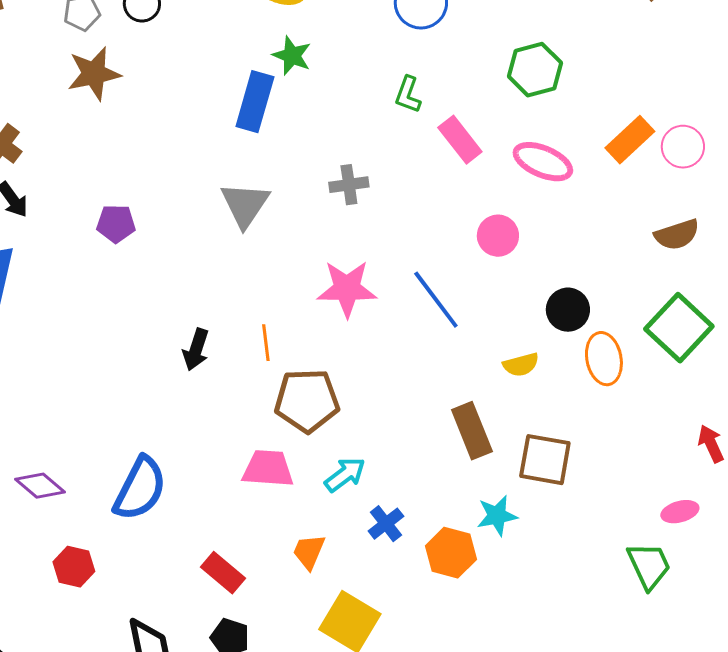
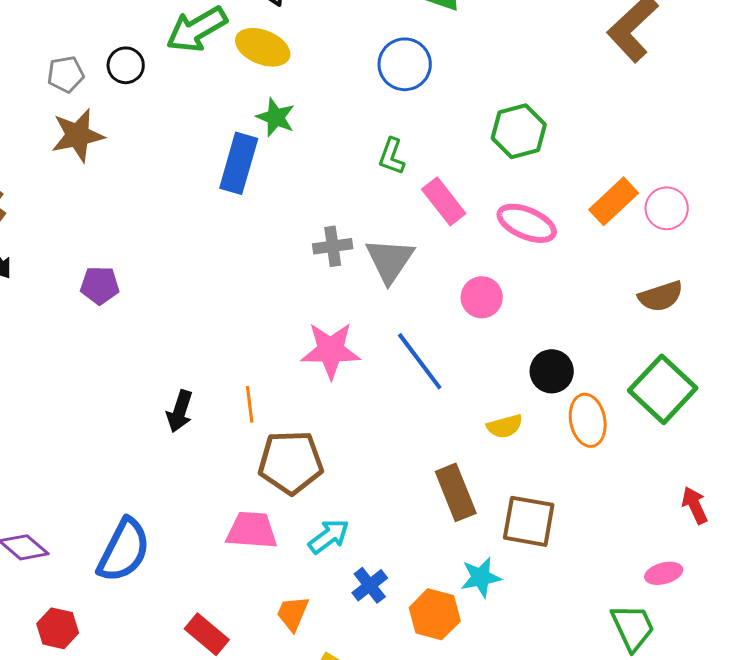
gray triangle: (245, 205) -> (390, 260), moved

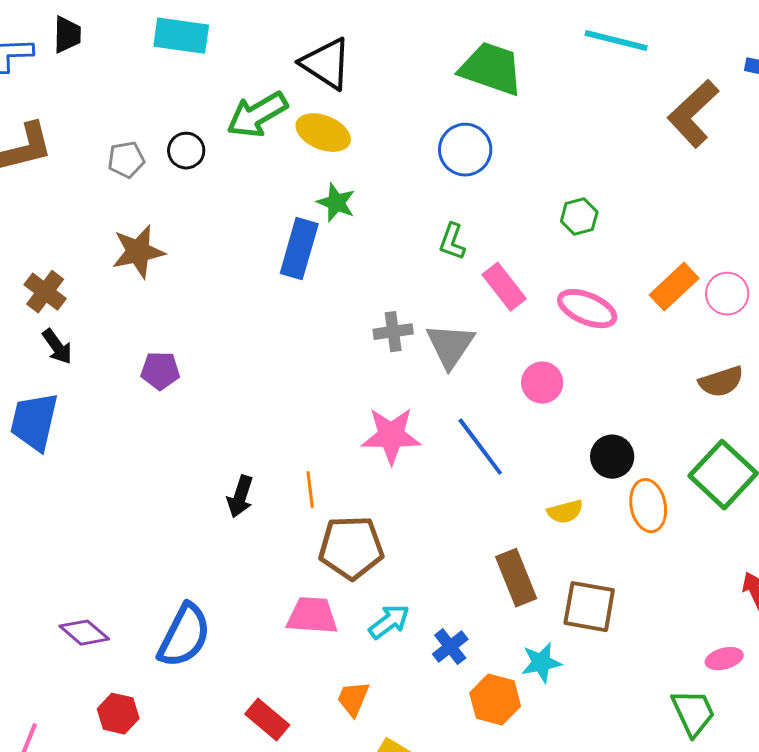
green hexagon: (519, 131) -> (579, 217), size x0.7
brown star: (78, 135) -> (138, 252), moved
blue cross: (370, 585) -> (450, 647), moved

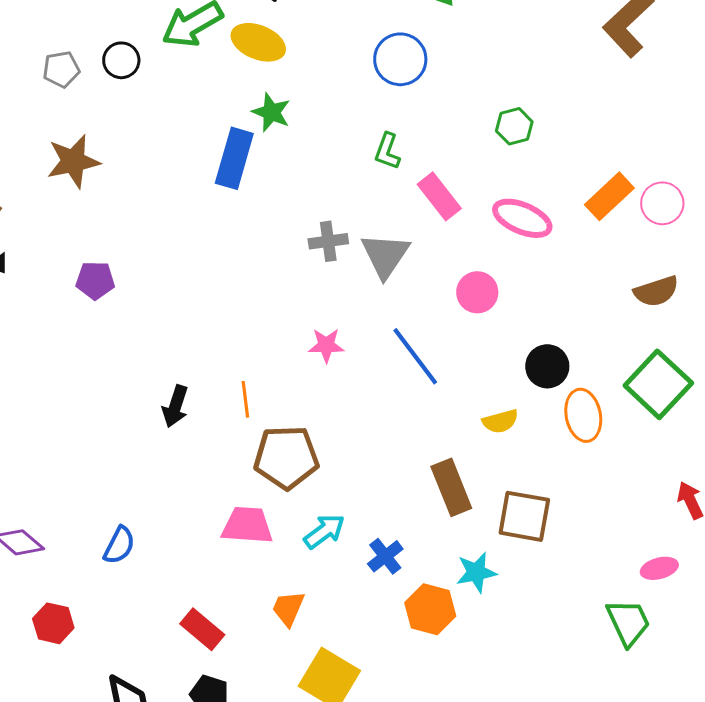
pink star: (391, 436) -> (326, 345), size x0.6
blue semicircle: (184, 636) -> (119, 545), size x0.6

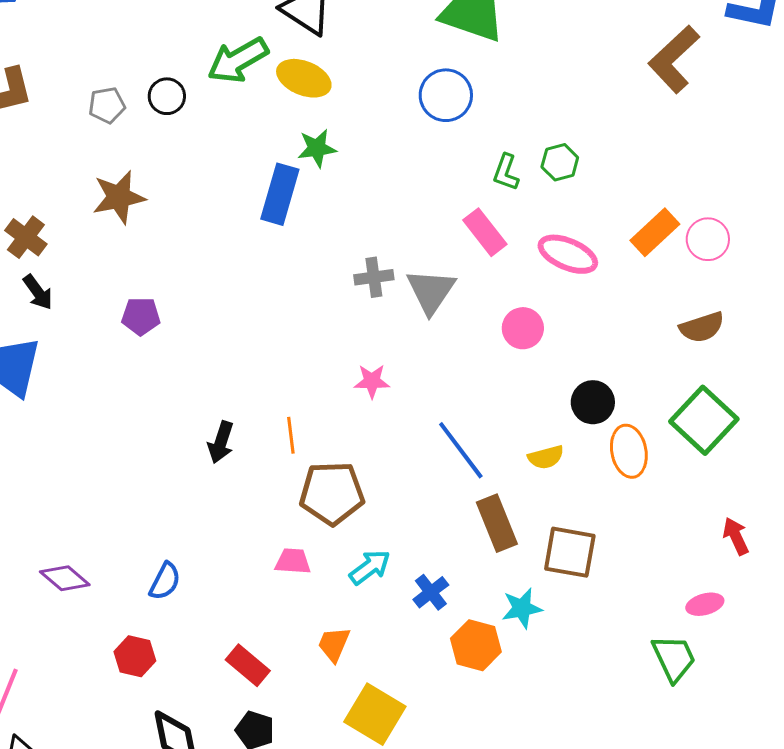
green star: (271, 112) -> (317, 148), turned -30
green L-shape: (387, 151) -> (506, 172), moved
blue line: (415, 356) -> (461, 450), moved
pink trapezoid: (247, 525) -> (293, 561), size x0.7
red hexagon: (53, 623) -> (135, 656), moved

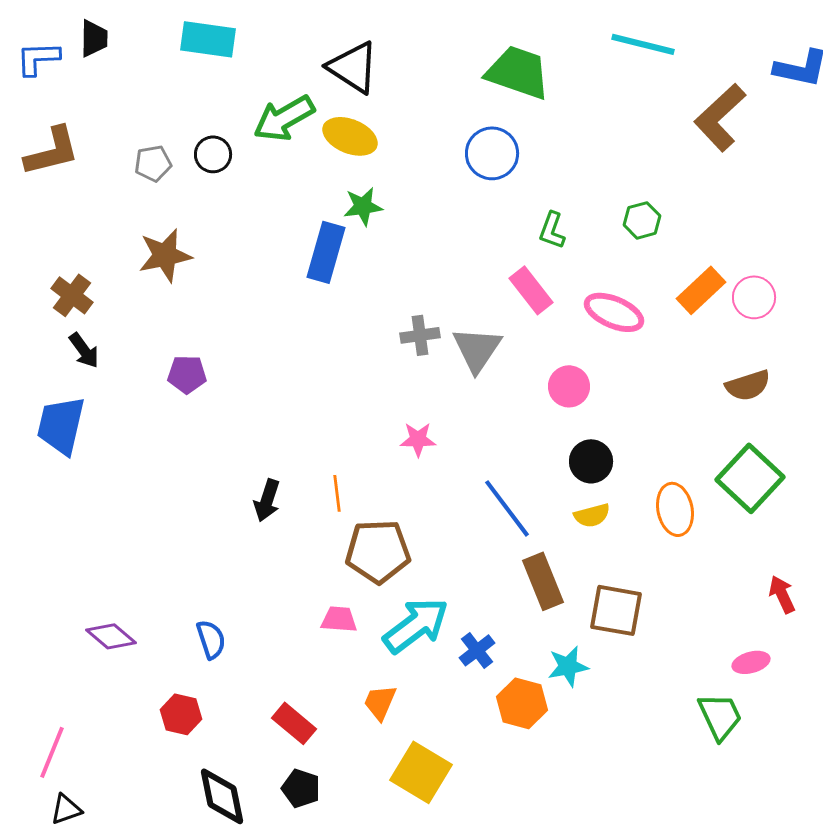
green hexagon: (560, 162) -> (642, 220), moved
black circle: (593, 402) -> (591, 461), moved
cyan arrow: (370, 567) -> (416, 625), size x1.6
blue semicircle: (165, 581) -> (211, 639), turned -45

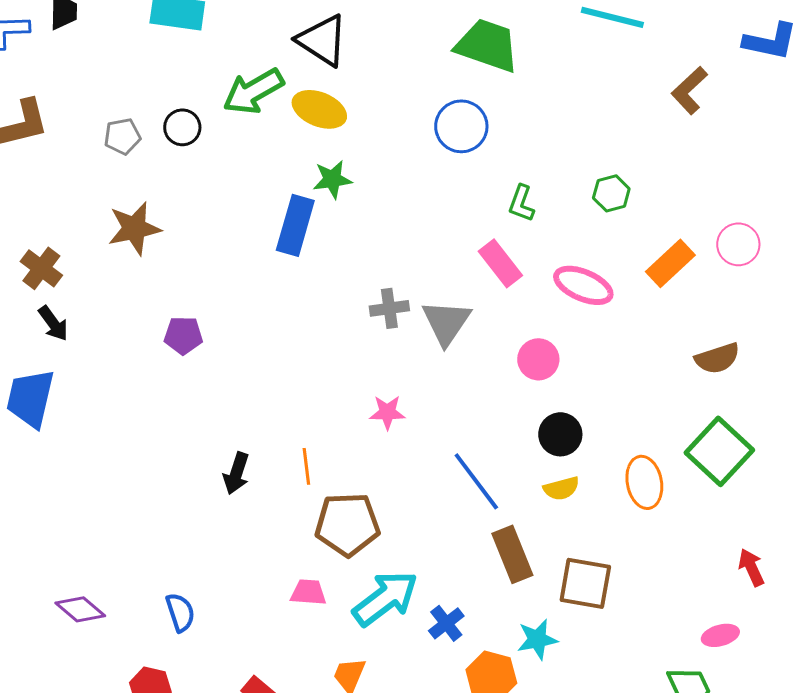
brown L-shape: (720, 117) -> (689, 90), size x0.7
pink circle: (754, 297) -> (738, 244), moved
purple pentagon: (187, 374) -> (183, 335), moved

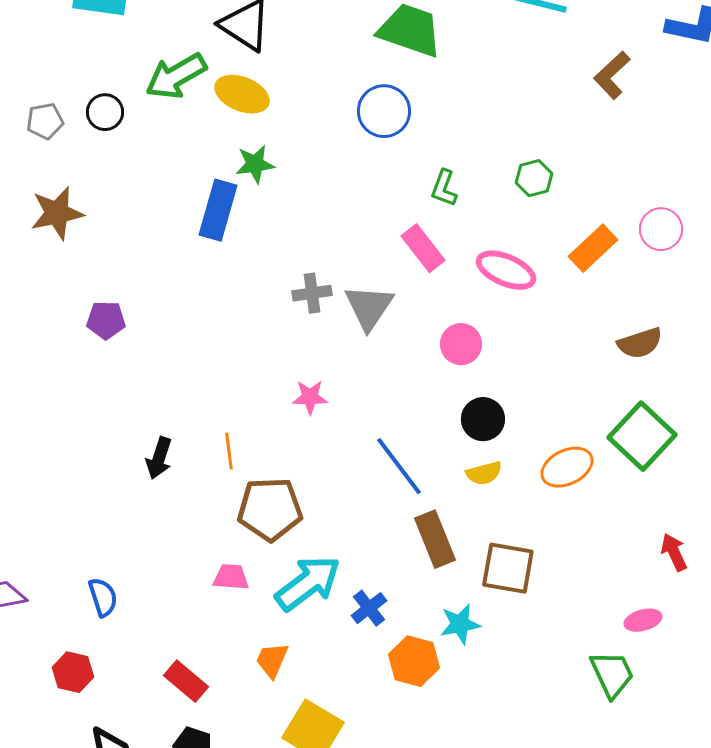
orange ellipse: (644, 482) -> (567, 467), turned 75

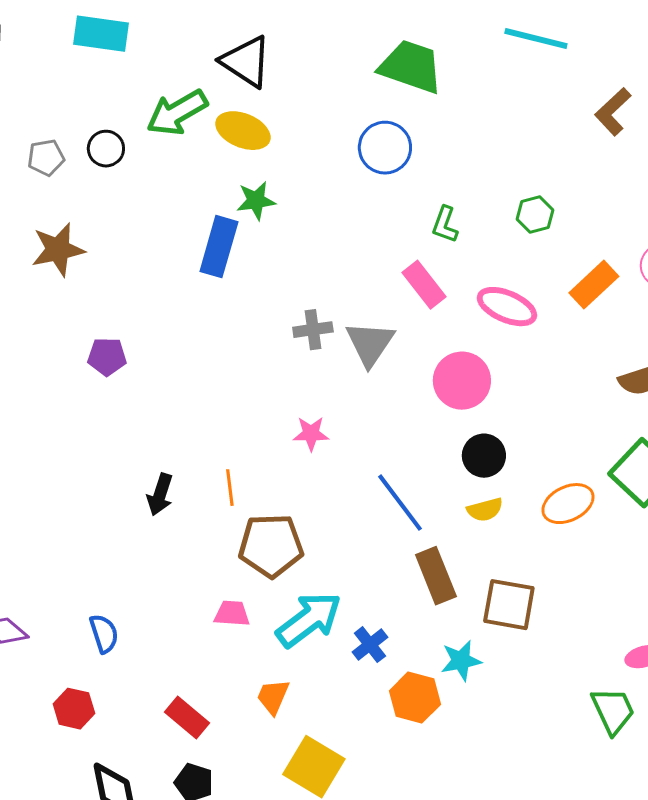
pink circle: (461, 344) -> (462, 381), size x1.4

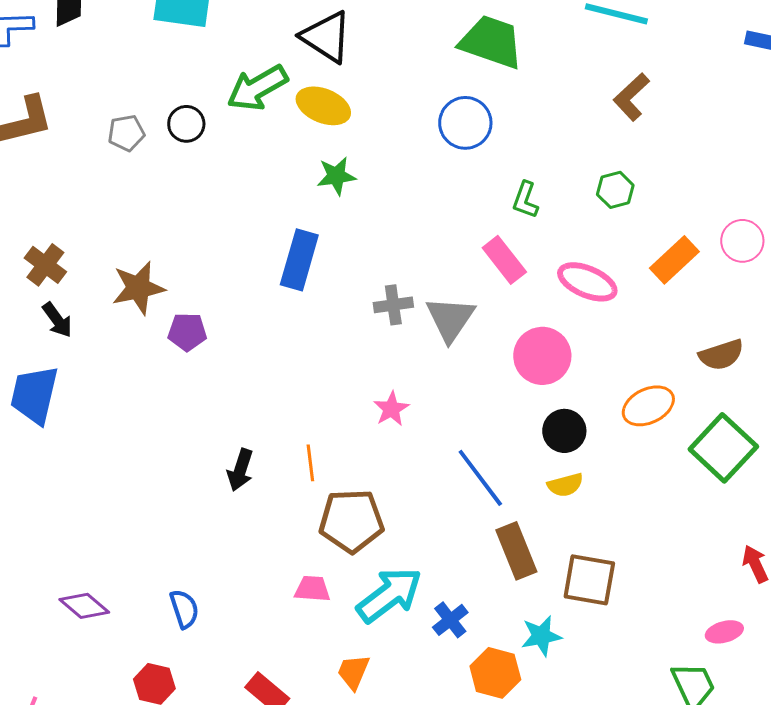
brown L-shape: (613, 112) -> (631, 97), moved
blue rectangle: (219, 247) -> (299, 260), moved
brown star: (58, 250) -> (138, 288), moved
pink star: (311, 434) -> (391, 409), turned -30
orange ellipse: (568, 504) -> (648, 406), moved

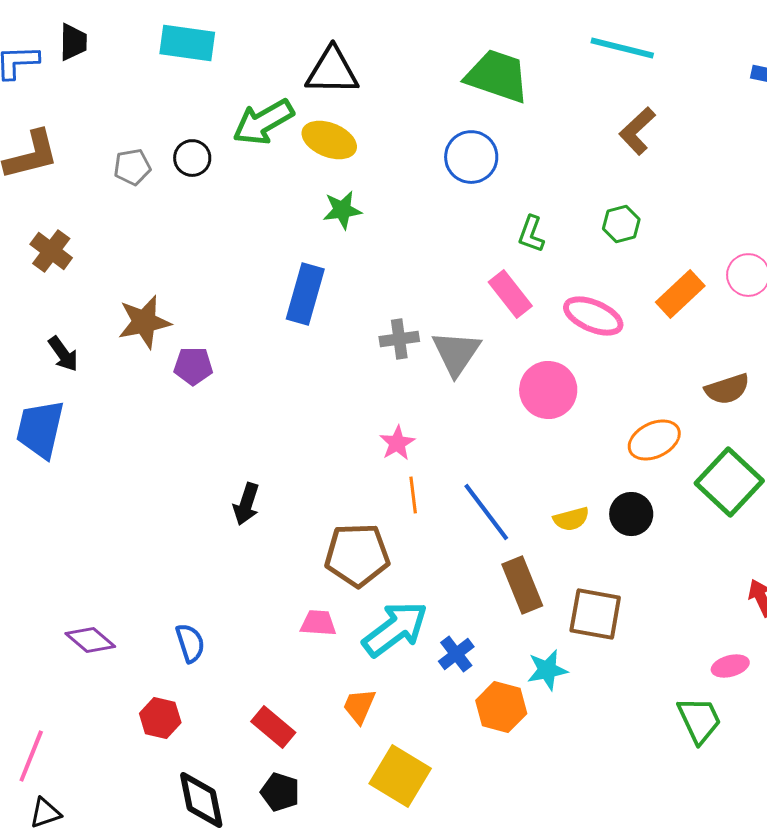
black triangle: (326, 37) -> (332, 71), turned -32
brown cross: (45, 265) -> (51, 251), moved
black circle: (564, 431) -> (631, 514), moved
orange line: (310, 463) -> (413, 495), moved

